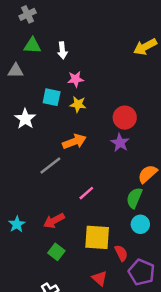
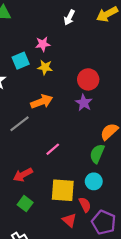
white arrow: (62, 50) -> (69, 17), moved, turned 32
cyan square: (52, 97) -> (21, 61), turned -35
cyan circle: (140, 224) -> (94, 181), moved
red triangle: (100, 278) -> (69, 220), moved

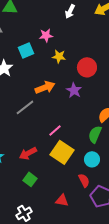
yellow star: (45, 67) -> (59, 56), moved
purple star: (84, 103) -> (74, 90), moved
yellow square: (63, 190) -> (62, 152), moved, turned 30
red triangle: (69, 220) -> (62, 200), moved, turned -32

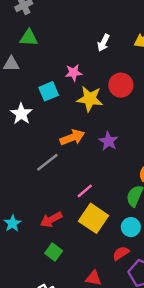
yellow star: (59, 56) -> (90, 99), size x1.5
red circle: (87, 67) -> (121, 85), moved
red semicircle: (84, 180) -> (121, 253), turned -96

